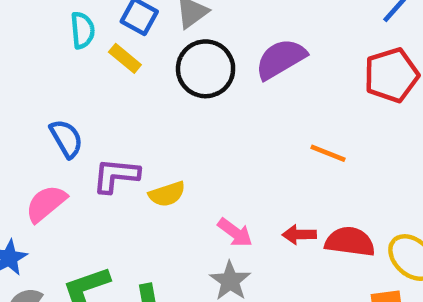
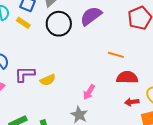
pink arrow: (235, 233) -> (89, 92), moved, turned 91
red arrow: (299, 235) -> (132, 102), moved
red semicircle: (350, 242) -> (127, 77), moved

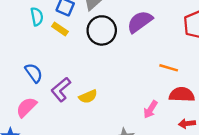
purple L-shape: (25, 74) -> (61, 89), turned -40
pink arrow: (89, 92) -> (150, 109), moved

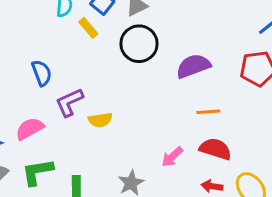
purple semicircle: (140, 22) -> (193, 66), moved
orange line: (169, 68) -> (208, 112), turned -36
pink semicircle: (26, 107) -> (30, 129), moved

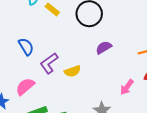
purple semicircle: (193, 66) -> (104, 48), moved, size x0.7

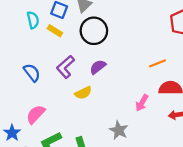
purple semicircle: (104, 48) -> (98, 67), moved
purple L-shape: (49, 63) -> (65, 67), moved

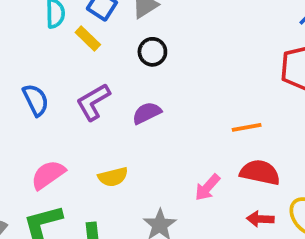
black circle: (94, 31) -> (152, 52), size x0.6
yellow semicircle: (83, 93) -> (113, 177), moved
pink semicircle: (36, 114) -> (48, 175), moved

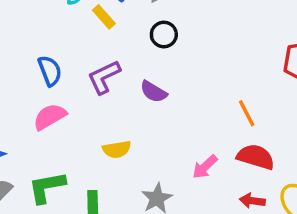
purple semicircle: (147, 113) -> (154, 92), turned -128
orange line: (247, 127) -> (247, 113), turned 68
pink semicircle: (48, 175) -> (50, 117), moved

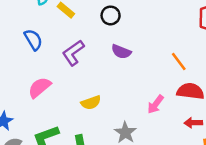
blue semicircle: (50, 71) -> (33, 40), moved
purple semicircle: (154, 92) -> (121, 52), moved

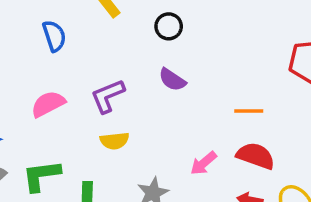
purple L-shape: (73, 53) -> (108, 96), moved
orange line: (179, 61) -> (249, 111), turned -66

